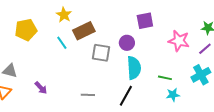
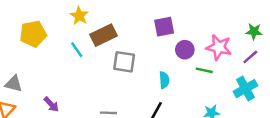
purple square: (145, 21) -> (164, 27), moved
purple circle: (127, 43) -> (185, 50), moved
cyan semicircle: (134, 68) -> (164, 80), size x0.6
green line: (165, 78) -> (204, 70), moved

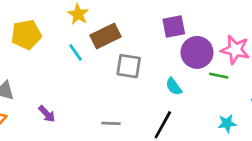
purple circle: (185, 50) -> (197, 52), size x1.5
cyan semicircle: (164, 80) -> (174, 87), turned 147

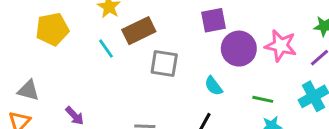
green line: (219, 76) -> (263, 99), moved

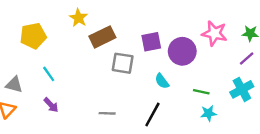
purple square: (213, 20) -> (151, 42), moved
pink star: (281, 46) -> (214, 33), moved
cyan line: (106, 49) -> (49, 74), moved

